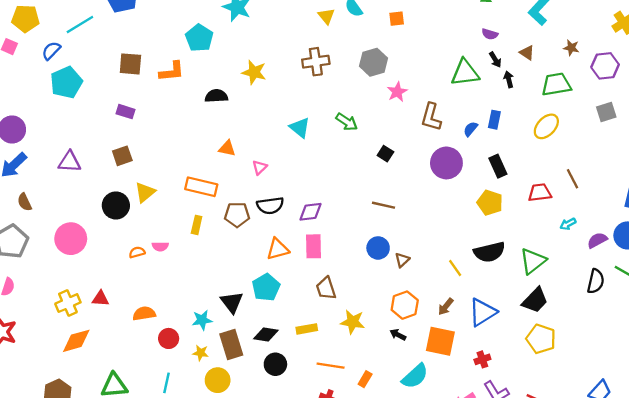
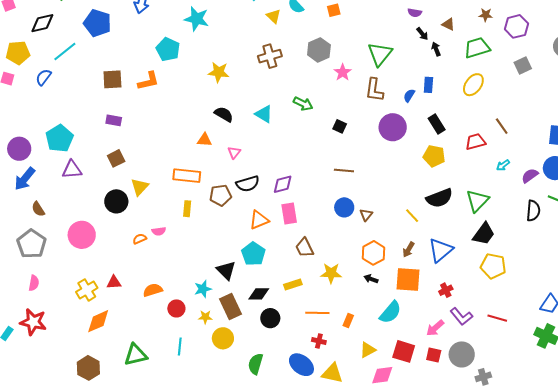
green triangle: (465, 73) -> (380, 54), moved, turned -36
cyan pentagon: (66, 82) -> (59, 138), moved
black semicircle: (216, 96) -> (224, 114), moved, turned 42

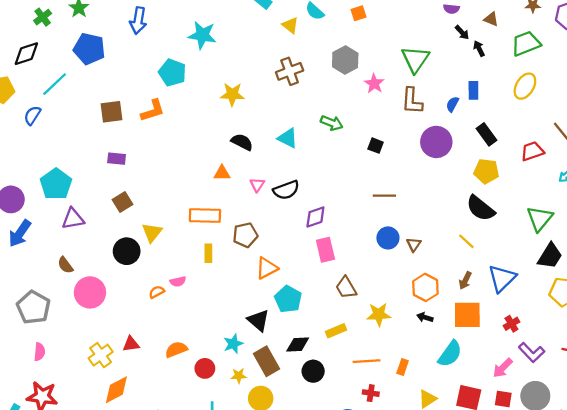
black semicircle: (248, 184) -> (286, 190), moved
black semicircle: (439, 198) -> (480, 208), moved, turned 64
brown semicircle: (38, 209) -> (65, 265), moved
orange triangle: (259, 220) -> (267, 268), moved

